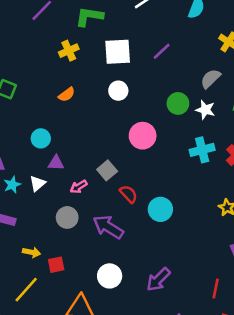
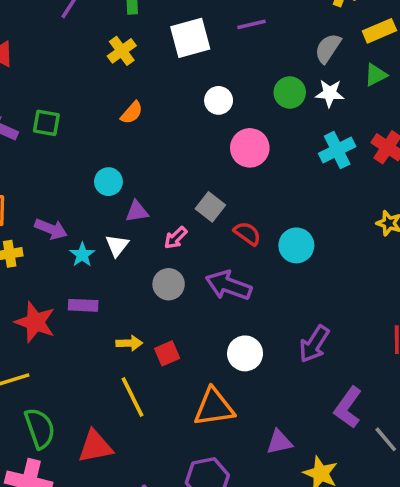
purple line: (162, 51) -> (252, 24), turned 42
white circle: (118, 91) -> (219, 100), moved
yellow line: (26, 290) -> (132, 397), turned -56

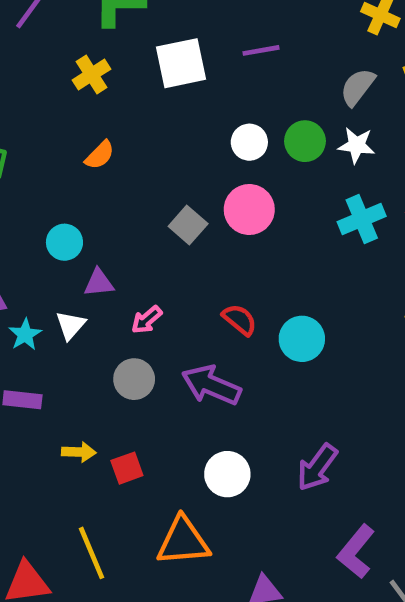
white circle: (219, 100) -> (249, 142), moved
gray square: (210, 207) -> (188, 225), moved
yellow line: (132, 397) -> (91, 553), moved

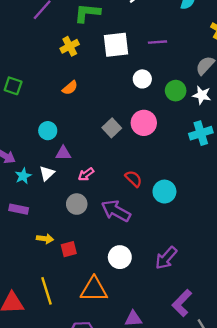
white circle: (249, 142) -> (142, 79), moved

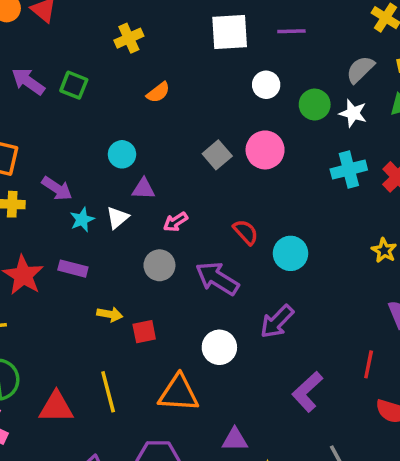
yellow cross: (70, 46) -> (129, 38), moved
purple arrow: (166, 258) -> (277, 322), moved
purple L-shape: (182, 303) -> (307, 392), moved

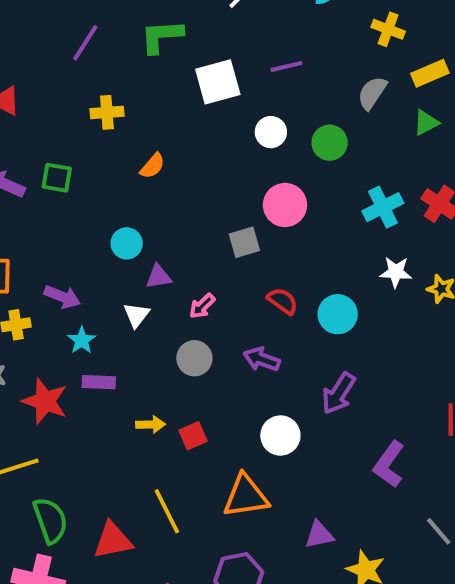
yellow cross: (129, 38) -> (107, 112), turned 32
white star: (353, 113) -> (396, 272), moved
gray square: (217, 155) -> (244, 242), moved, turned 36
cyan star: (82, 220) -> (82, 340), moved
purple arrow: (217, 278) -> (262, 359), size x0.7

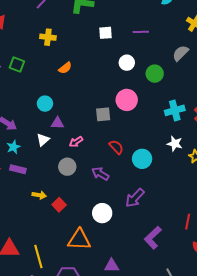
white square: (218, 82) -> (106, 33), size x0.6
red square: (193, 436) -> (59, 205), turned -32
yellow line: (167, 511) -> (38, 257), moved

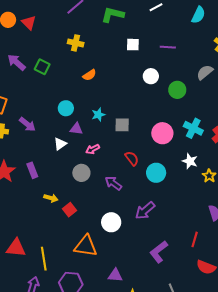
pink circle: (127, 100) -> (162, 133), moved
cyan cross: (175, 110) -> (193, 128), turned 36
cyan star: (13, 147) -> (98, 115), moved
purple rectangle: (18, 169) -> (32, 170), turned 49

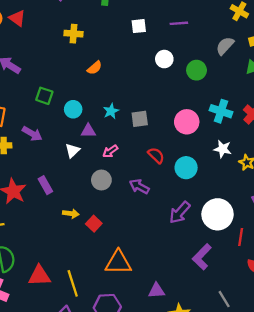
green square: (42, 67) -> (44, 96), moved
white circle: (111, 222) -> (218, 214), moved, size x1.4

